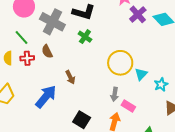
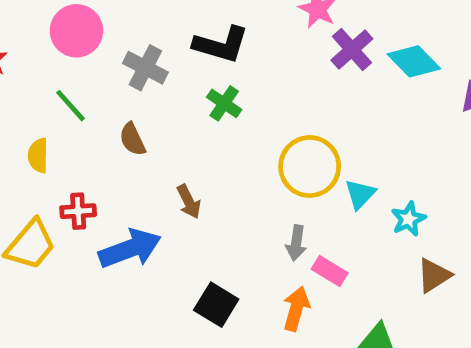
gray cross: (52, 22) -> (145, 68), size x0.7
red cross: (27, 58) -> (78, 211), moved
blue arrow: (46, 97) -> (130, 249), turned 30

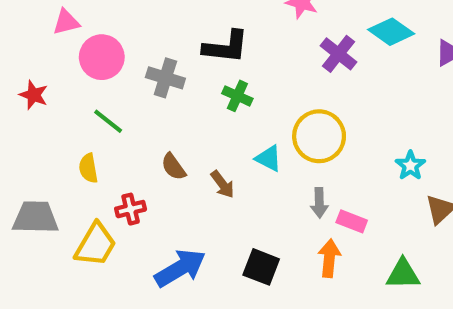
purple cross: (352, 49) -> (339, 54), moved
brown semicircle: (132, 139) -> (173, 167), moved
cyan triangle: (360, 194) -> (269, 158), moved, turned -36
blue arrow: (130, 249) -> (180, 268), moved

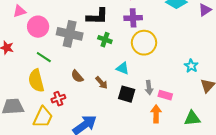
purple cross: (339, 54) -> (133, 18), moved, turned -36
gray cross: (165, 78) -> (70, 34), size x1.4
yellow circle: (319, 136) -> (144, 43), moved
yellow semicircle: (88, 168) -> (36, 81), size x1.6
black square: (261, 267) -> (127, 94), moved

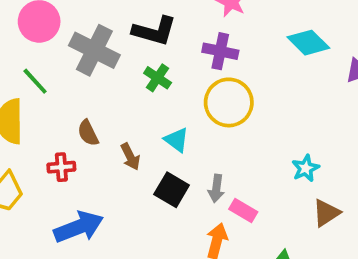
red cross: (58, 99) -> (61, 167), moved

